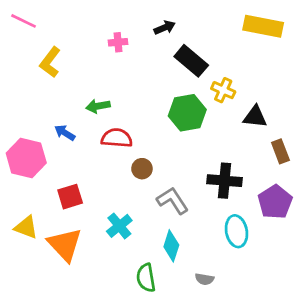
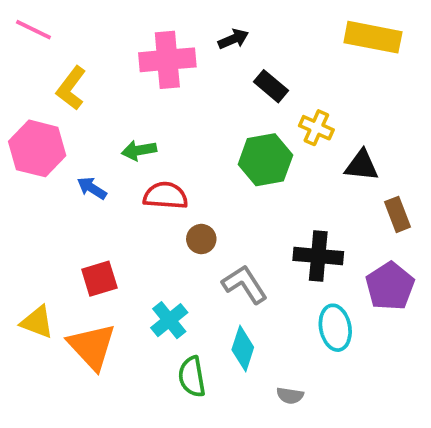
pink cross: (118, 42) -> (167, 60), size x2.0
black rectangle: (191, 61) -> (271, 86), size x0.7
pink hexagon: (26, 158) -> (37, 148), moved
green semicircle: (146, 278) -> (192, 377), moved

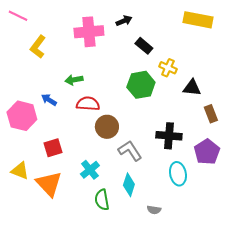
pink hexagon: (37, 148) -> (22, 116), moved
brown circle: (201, 239) -> (107, 127), size x1.5

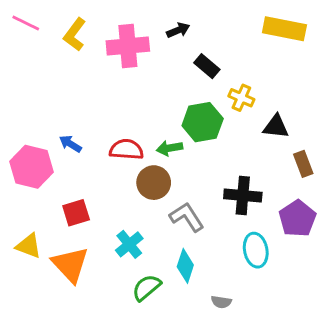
yellow L-shape: (38, 47) -> (75, 34), moved
green arrow: (74, 80) -> (169, 148), moved
green semicircle: (102, 200) -> (146, 287), turned 60

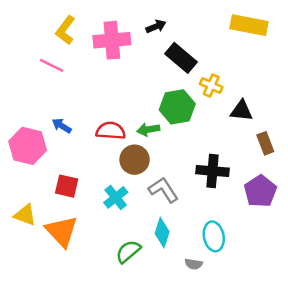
pink line: (26, 23) -> (52, 65), moved
black rectangle: (207, 66) -> (181, 58), size x1.4
red square: (76, 213) -> (67, 186), turned 30
cyan cross: (129, 244) -> (116, 197), moved
cyan ellipse: (256, 250) -> (214, 236), moved

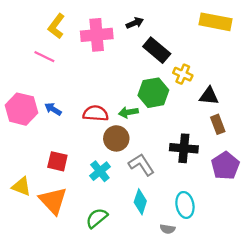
brown rectangle: (265, 143) -> (218, 124), moved
pink hexagon: (28, 146) -> (21, 109), moved
green semicircle: (128, 251) -> (97, 218), moved

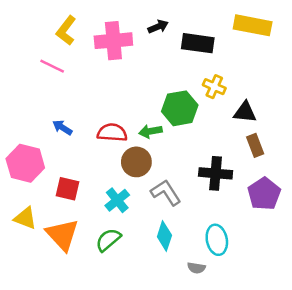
black rectangle: (157, 50) -> (198, 43), moved, turned -32
pink hexagon: (21, 109) -> (25, 163), moved
green semicircle: (97, 218) -> (108, 240), moved

